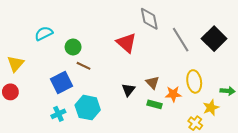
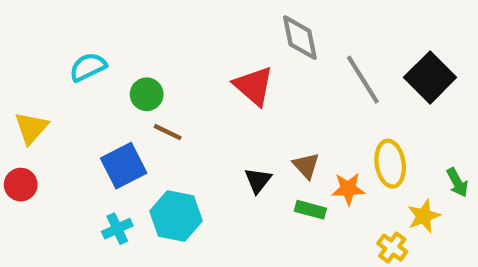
green arrow: (228, 91) -> (457, 182), turned 56

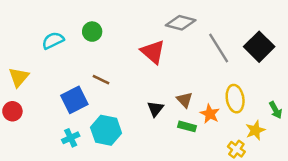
gray diamond: (300, 38) -> (181, 23), turned -64
green circle: (147, 94) -> (92, 32), moved
orange star: (348, 189) -> (210, 114), turned 30

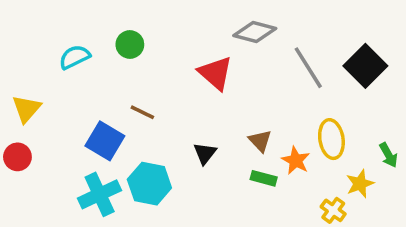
blue square: (74, 100) -> (105, 141), turned -32
black triangle: (155, 109) -> (205, 153), moved
cyan cross: (71, 138) -> (100, 194), size x1.6

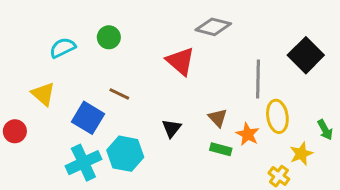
gray line: (308, 68) -> (258, 79), moved, turned 33
yellow triangle: (26, 109) -> (43, 94), moved, turned -30

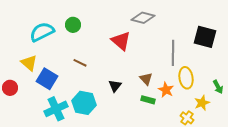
cyan semicircle: (63, 48) -> (42, 32), size x1.4
black square: (306, 55) -> (205, 37), turned -30
blue square: (88, 118) -> (47, 79), moved

